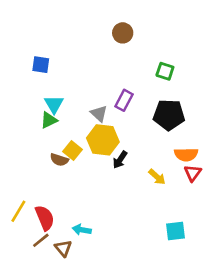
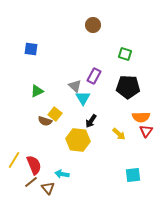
cyan triangle: (54, 104) -> (83, 98), moved
yellow hexagon: (103, 140) -> (78, 140), moved

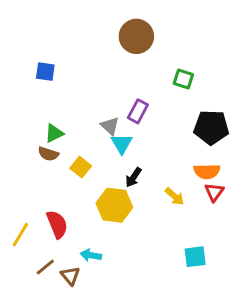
brown circle: (93, 25) -> (136, 36), size x1.5
black pentagon: (128, 87) -> (211, 127), moved
brown semicircle: (45, 121) -> (48, 154), moved
red semicircle: (34, 165) -> (57, 224), moved

